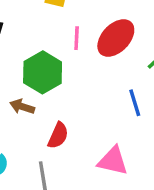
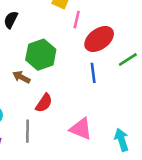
pink line: (77, 38) -> (77, 20), moved
blue line: (135, 103) -> (93, 73), moved

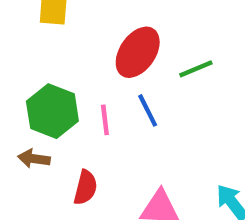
pink line: (77, 20) -> (105, 120), moved
green line: (128, 60) -> (196, 69), turned 30

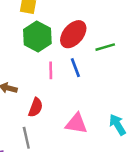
green hexagon: (52, 111) -> (37, 36), moved

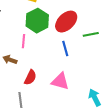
pink line: (51, 70) -> (23, 41), moved
pink triangle: (76, 123) -> (60, 81), moved

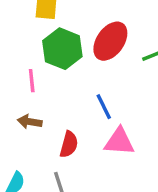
pink line: (23, 41) -> (32, 81), moved
blue line: (65, 49) -> (104, 107), moved

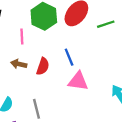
red semicircle: (69, 144) -> (43, 66), moved

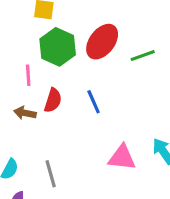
red semicircle: (43, 66) -> (53, 100), moved
pink triangle: (78, 81) -> (122, 158), moved

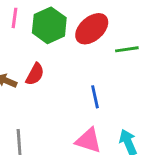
pink line: (28, 75) -> (15, 18), moved
blue line: (94, 102) -> (95, 97), moved

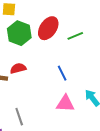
red semicircle: (35, 74) -> (18, 68), turned -119

